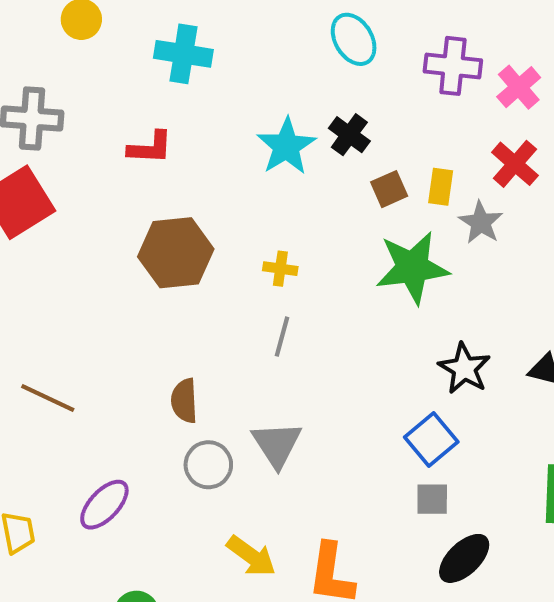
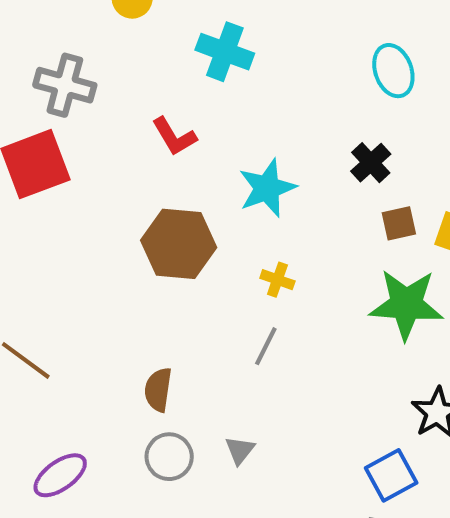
cyan star: (286, 146) -> (267, 188), moved
red L-shape: (150, 148) -> (174, 136), turned 45
gray triangle: (277, 444) -> (240, 450), size x0.6

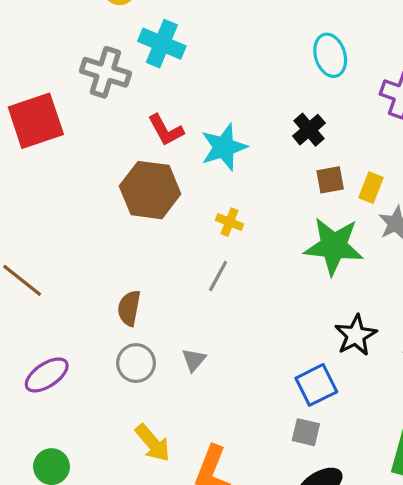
cyan cross: (225, 52) -> (162, 44), moved
gray cross: (65, 85) -> (105, 72), moved
red L-shape: (174, 136) -> (166, 130), moved

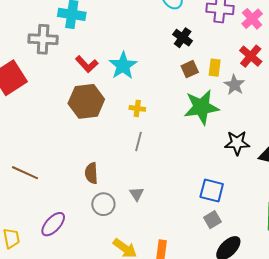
black cross: (309, 130) -> (183, 38), moved
black star: (356, 335) -> (237, 143), moved, turned -30
blue square: (316, 385) -> (212, 191), turned -35
gray square: (306, 432) -> (212, 220), turned -30

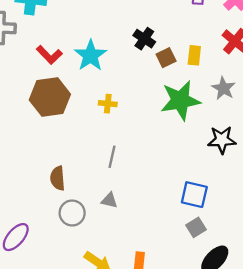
black cross: (183, 38) -> (144, 39), moved
gray star: (234, 85) -> (223, 88), moved
gray line: (138, 141) -> (112, 157), moved
gray triangle: (137, 194) -> (109, 200), turned -42

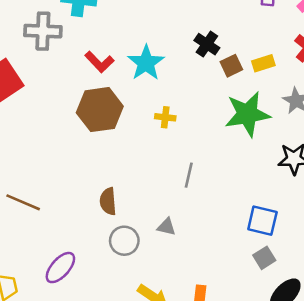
yellow rectangle: (194, 55) -> (263, 63), turned 66
gray line: (112, 157) -> (189, 175), moved

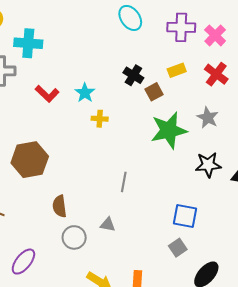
cyan star: (146, 63) -> (85, 93), size x0.7
yellow rectangle: (263, 63) -> (177, 70), moved
brown hexagon: (100, 110) -> (30, 160), moved
yellow cross: (165, 117) -> (100, 119), moved
gray square: (264, 258) -> (178, 248), moved

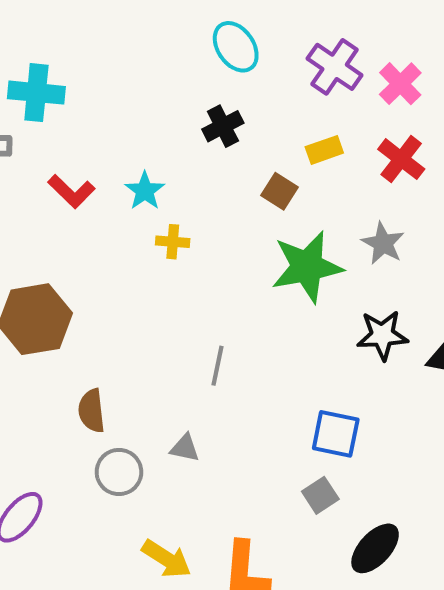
purple cross: (181, 27) -> (335, 67), turned 32
black cross: (133, 75) -> (223, 126), moved, turned 30
brown square: (154, 92) -> (279, 191), turned -30

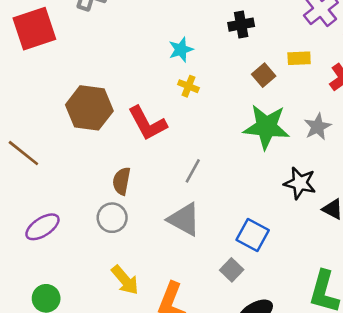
red L-shape: (71, 191) -> (147, 123), moved, size x1.4
brown semicircle: (92, 411) -> (122, 181), moved
gray triangle: (185, 448) -> (184, 219), moved, size x1.8
gray square: (320, 495) -> (232, 270), turned -30

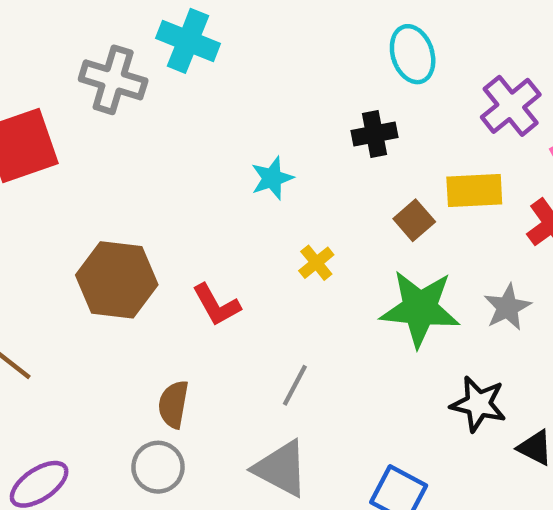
yellow rectangle: (299, 58) -> (474, 191), size x1.4
yellow cross: (188, 86) -> (316, 263), moved, turned 30
red L-shape: (147, 123) -> (216, 305), size x0.7

